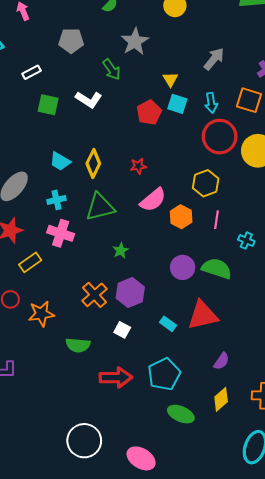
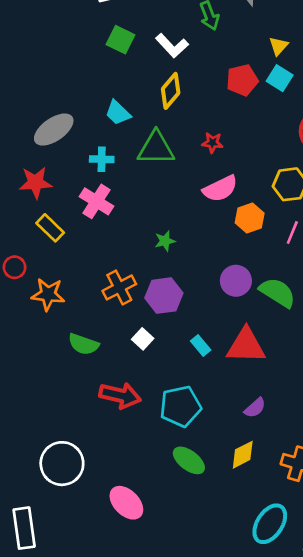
yellow diamond: (93, 164) -> (171, 91), moved
green triangle: (100, 207) -> (156, 148), moved
yellow rectangle: (30, 262) -> (50, 228), turned 65

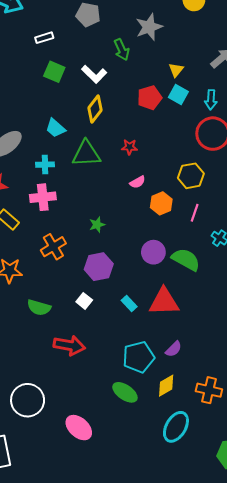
pink semicircle: (220, 189) -> (137, 182), size x0.6
pink cross: (96, 201) -> (43, 197), turned -35
orange cross: (119, 287) -> (53, 247), moved
cyan pentagon: (180, 406) -> (139, 357), moved
cyan ellipse: (270, 524) -> (176, 427), moved

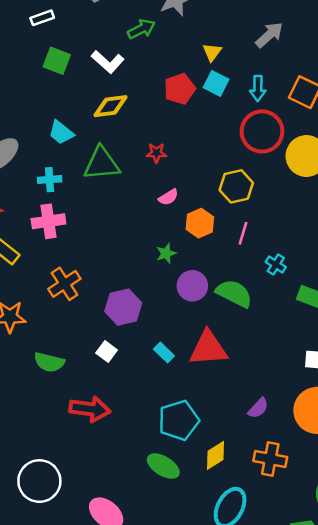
green arrow: (122, 50) -> (141, 29), turned -90
yellow diamond: (95, 109) -> (110, 106), turned 48
green star: (97, 225) -> (166, 253), moved
purple semicircle: (174, 349) -> (258, 408), moved

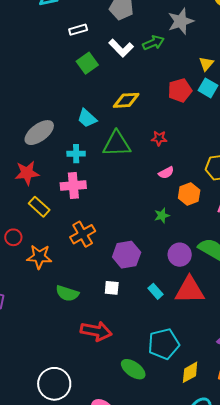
green square: (57, 61) -> (87, 63), turned 30
white L-shape: (108, 62) -> (121, 48), moved
purple circle: (192, 286) -> (180, 255), moved
white square: (107, 351) -> (112, 288), turned -35
green ellipse: (163, 466) -> (133, 369), moved

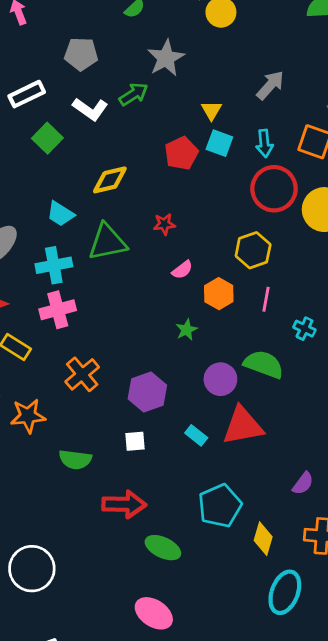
white rectangle: (78, 30) -> (27, 94), size x1.4
cyan cross: (76, 154) -> (54, 265), size x1.4
green ellipse: (133, 369) -> (163, 548), moved
yellow diamond: (190, 372) -> (263, 539), turned -35
white circle: (54, 384) -> (32, 569), moved

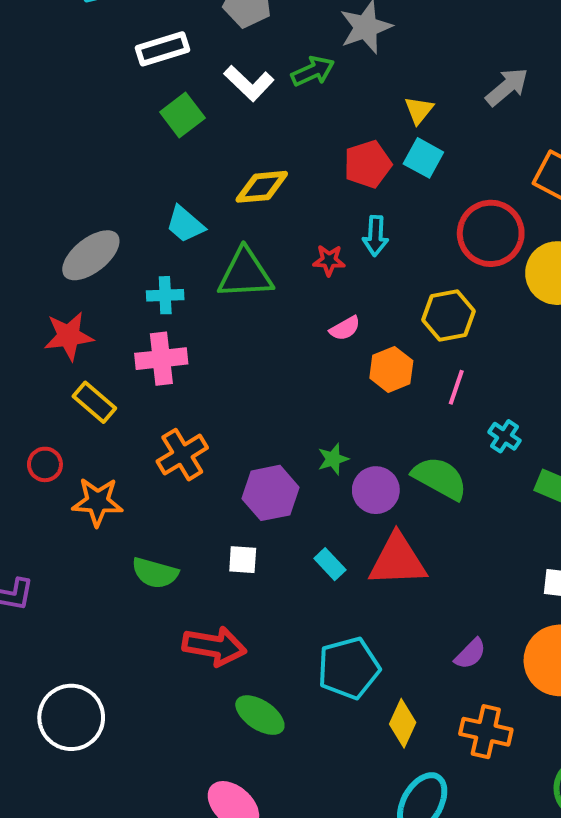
cyan arrow: (264, 143) -> (375, 236), moved
cyan cross: (54, 265) -> (165, 295), size x0.7
green star: (187, 330) -> (333, 459), moved

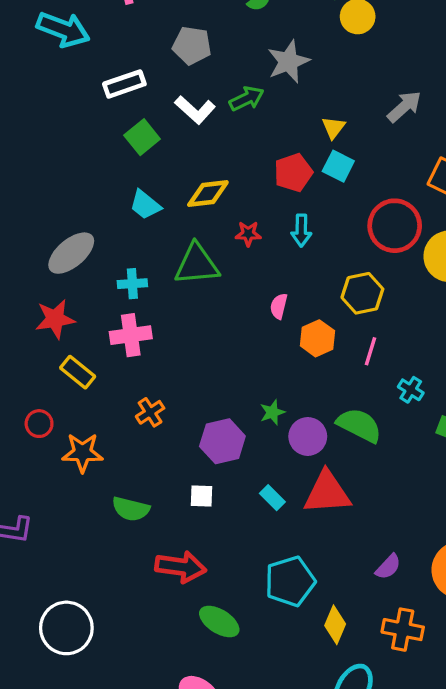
cyan trapezoid: (185, 224) -> (145, 205), moved
red star: (329, 260) -> (248, 234), moved
pink semicircle: (345, 328) -> (279, 306), turned 135
orange cross: (182, 455) -> (150, 412), size x0.7

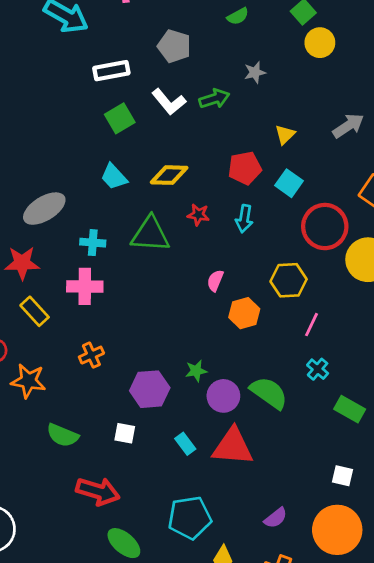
gray star: (288, 62) -> (255, 72), size x0.6
cyan square: (338, 166) -> (289, 183), moved
pink line: (370, 351) -> (312, 325), moved

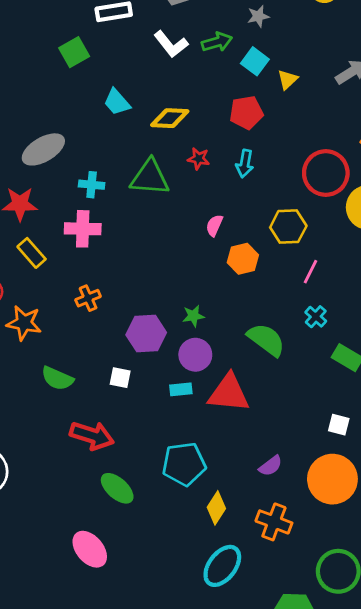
green square: (120, 118) -> (74, 52), moved
cyan trapezoid: (114, 177) -> (117, 102), moved
cyan square: (289, 183) -> (255, 61), moved
purple circle: (223, 396) -> (195, 355), moved
cyan rectangle: (185, 444) -> (181, 389), turned -60

